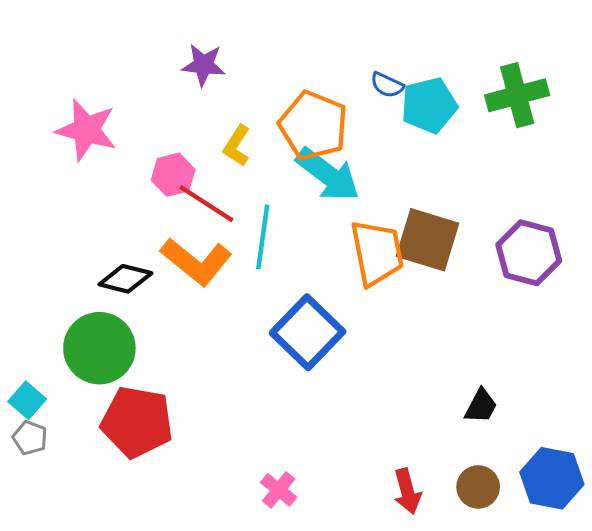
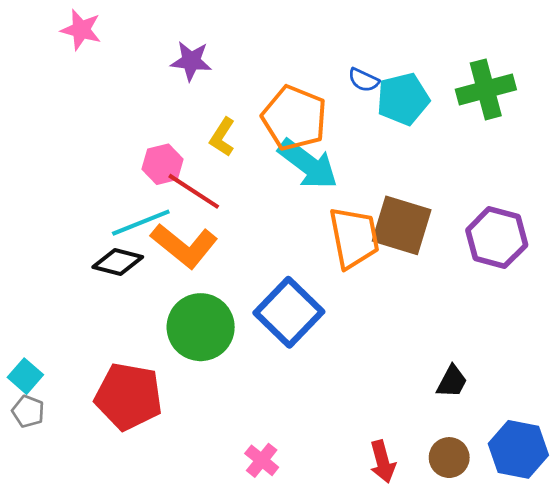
pink star: (86, 130) -> (81, 30), moved, size x0.7
cyan line: (263, 237) -> (141, 223), moved, turned 60
green circle: (99, 348) -> (201, 327), moved

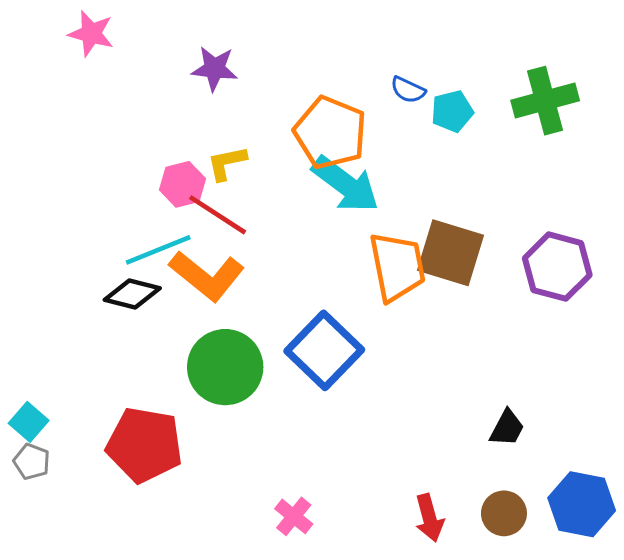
cyan pentagon: (403, 99) -> (452, 111), size x0.7
yellow L-shape: (222, 137) -> (227, 163), moved, turned 45

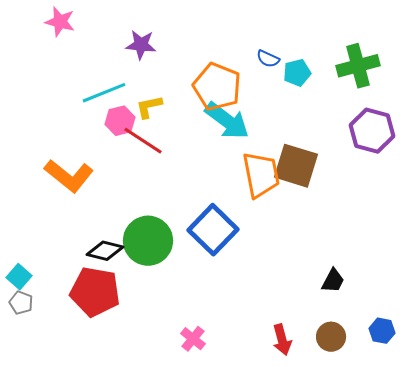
cyan line: (158, 250) -> (104, 93), moved
purple hexagon: (557, 267) -> (372, 131), moved
orange L-shape: (207, 276) -> (69, 176), moved
black diamond: (132, 294) -> (105, 251), moved
blue hexagon: (582, 504) -> (382, 331), size x0.6

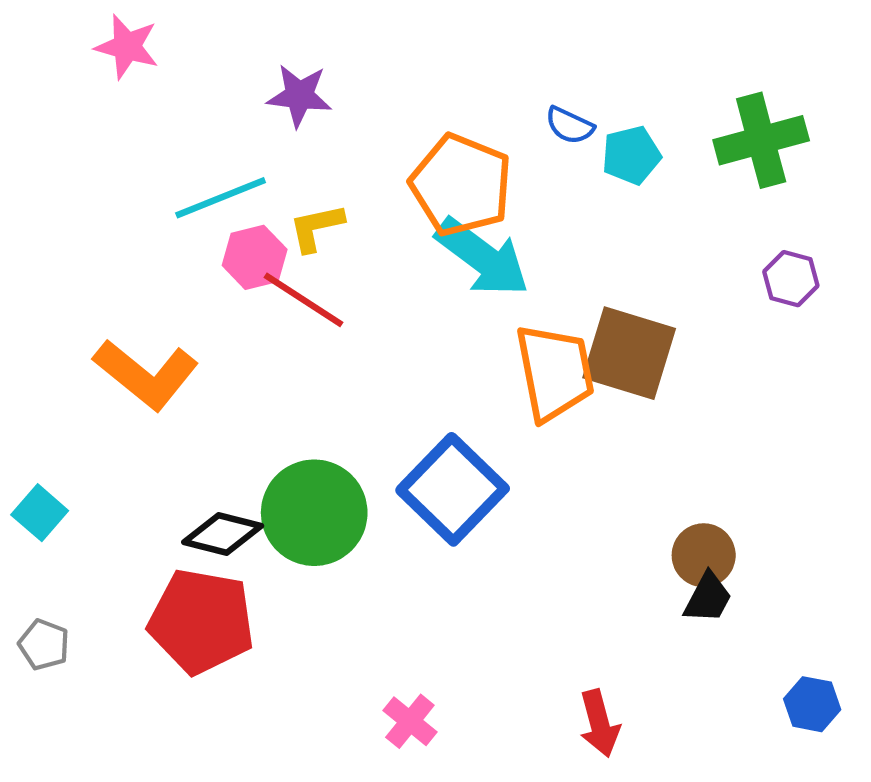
purple hexagon: (372, 131) -> (791, 279), size x0.6
cyan square: (19, 277) -> (40, 513), moved
brown circle: (331, 337) -> (704, 555), moved

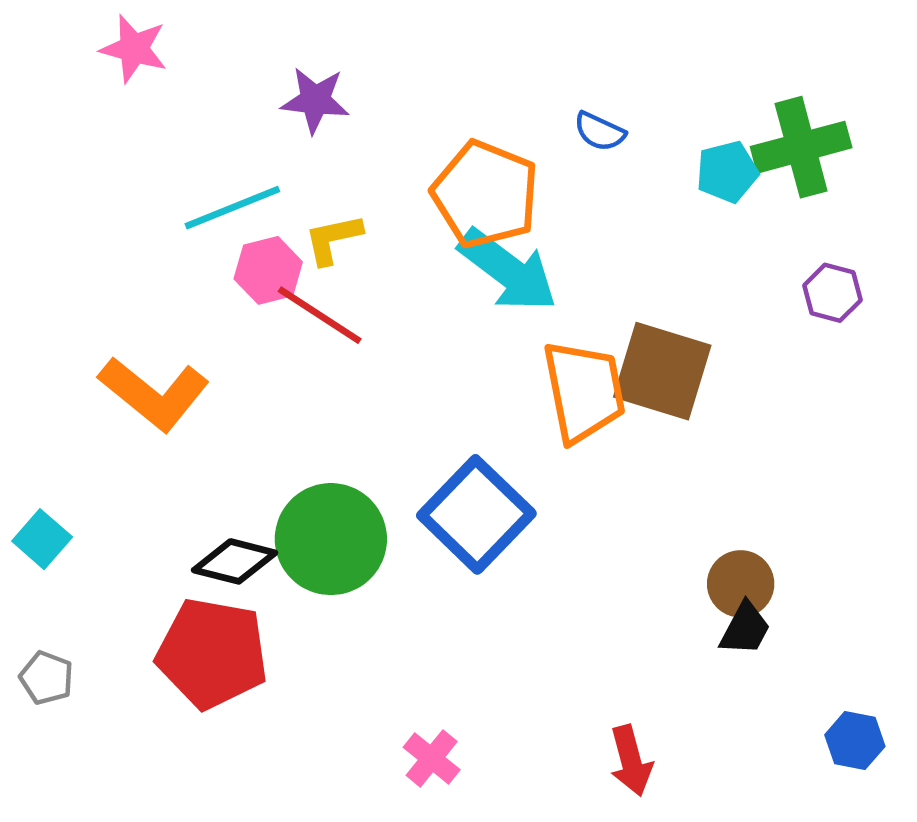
cyan pentagon: (631, 155) -> (727, 172), moved

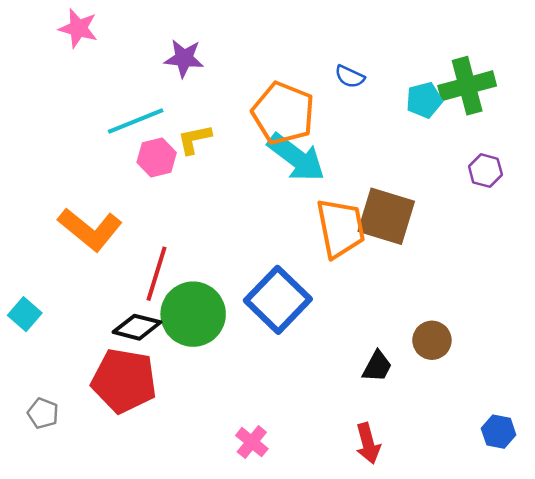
red line: (320, 315) -> (157, 274), moved, turned 74
black trapezoid: (745, 629) -> (377, 366), moved
gray pentagon: (47, 678) -> (43, 413), moved

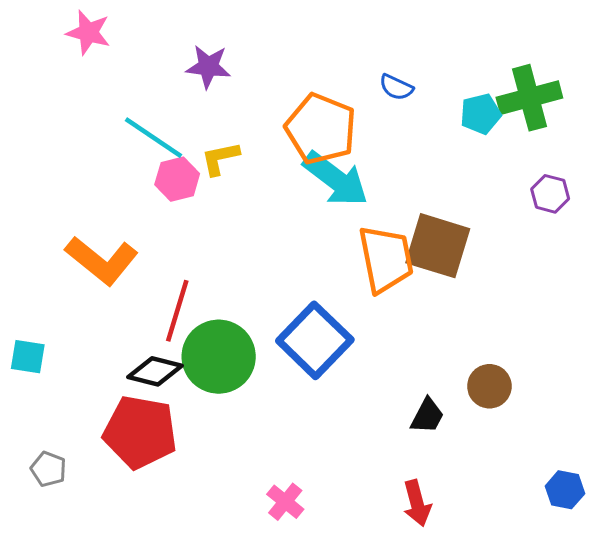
cyan line: (136, 121) -> (154, 138), turned 56
cyan square: (25, 314) -> (28, 357), turned -32

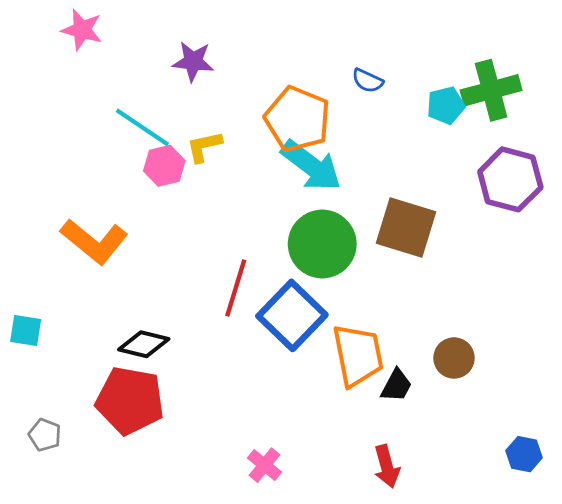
purple hexagon: (550, 194) -> (510, 179), size x1.8
orange trapezoid: (386, 259) -> (358, 355), moved
red line: (177, 311) -> (236, 288), moved
green circle: (219, 357) -> (322, 244), moved

